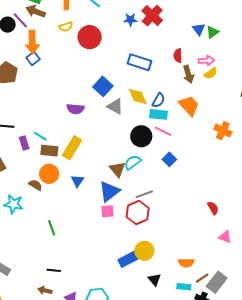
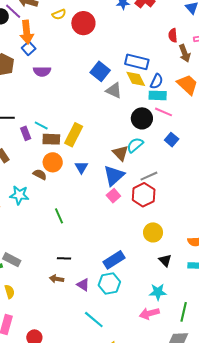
blue rectangle: (140, 62) -> (137, 62), moved
purple semicircle: (75, 109) -> (42, 71), moved
pink square: (107, 211) -> (113, 196), turned -32
blue rectangle: (129, 259) -> (114, 260), moved

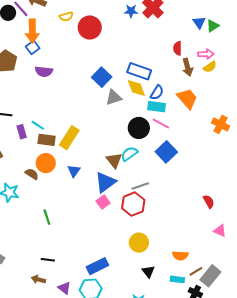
gray triangle: (114, 90) -> (114, 97), turned -48
blue square: (172, 140) -> (166, 152), size x1.5

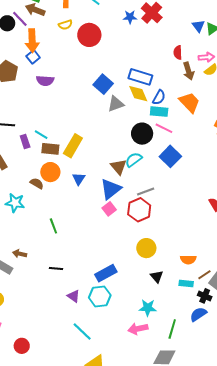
brown arrow: (38, 279) -> (20, 254), moved

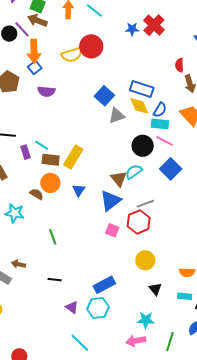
yellow semicircle: (65, 25) -> (72, 55), moved, size x1.5
pink square: (109, 209) -> (112, 230), moved, turned -32

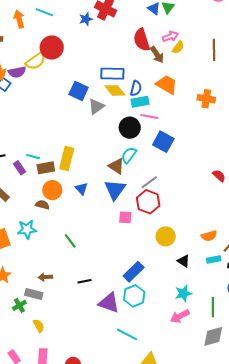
red semicircle: (179, 65) -> (142, 40), size x1.6
purple semicircle: (46, 91) -> (17, 72), moved
purple triangle: (72, 307) -> (109, 303), size x1.6

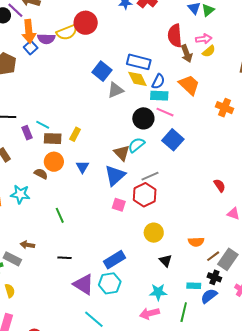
yellow rectangle: (67, 159) -> (75, 134), size x0.6
cyan rectangle: (214, 259) -> (194, 286), moved

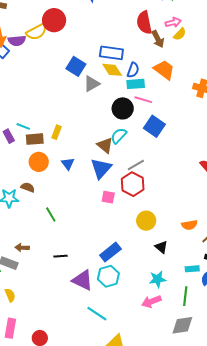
brown semicircle: (41, 174) -> (28, 187), moved

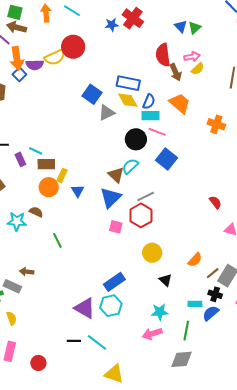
yellow rectangle: (57, 132) -> (62, 176), moved
orange semicircle: (189, 225) -> (195, 260), turned -42
black line: (61, 256) -> (74, 341), moved

